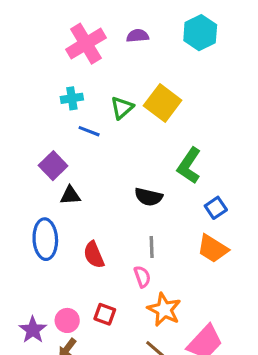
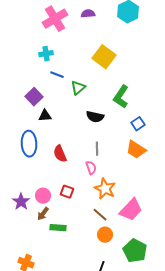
green triangle: (122, 108) -> (78, 88), moved

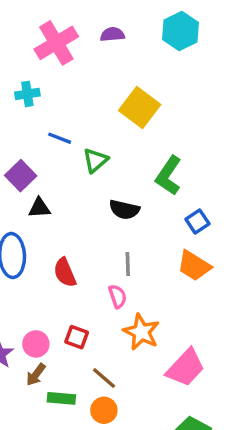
cyan cross: (46, 54) -> (27, 94), moved
brown line: (100, 215) -> (104, 378), moved
orange circle: (105, 235) -> (104, 410), moved

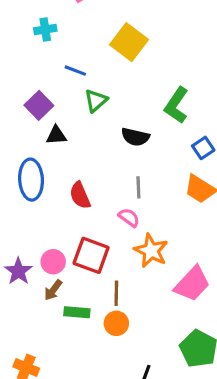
yellow square: (140, 108) -> (129, 42), moved
green triangle: (95, 160) -> (96, 101), moved
pink semicircle: (118, 296) -> (129, 217), turned -35
red square: (77, 337) -> (91, 255), size x1.6
brown line: (104, 378) -> (116, 293), turned 50

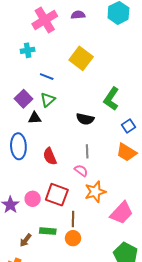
green triangle: (96, 101) -> (48, 100), moved
orange star: (151, 251) -> (95, 192), turned 30
brown arrow: (53, 290) -> (26, 240), moved

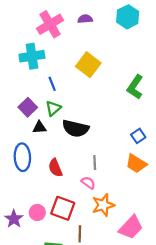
cyan cross: (28, 50) -> (32, 56), size x1.6
blue line: (47, 77) -> (52, 84), turned 48
green L-shape: (111, 99) -> (135, 87), moved
black semicircle: (85, 119) -> (76, 128), moved, size x1.4

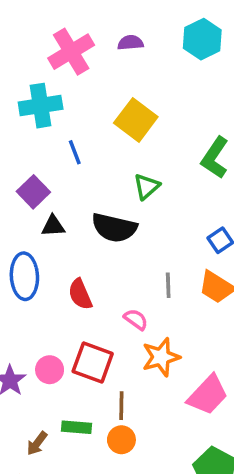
green triangle: (53, 108) -> (147, 186), moved
gray line: (95, 163) -> (168, 285), moved

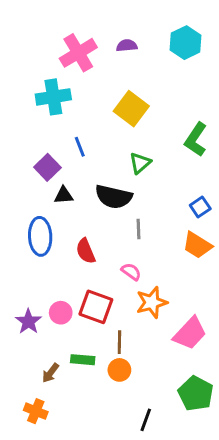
blue line: (75, 152) -> (80, 147), moved
gray line: (168, 285) -> (139, 229), moved

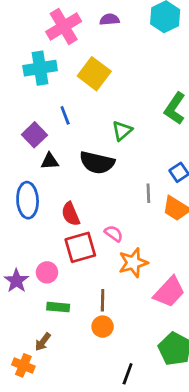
yellow square: (131, 109) -> (94, 74), moved
gray line: (139, 229) -> (148, 193), moved
red square: (96, 307) -> (80, 247), moved, turned -36
green rectangle: (83, 360) -> (58, 307), moved
brown arrow: (50, 373) -> (43, 342), moved

